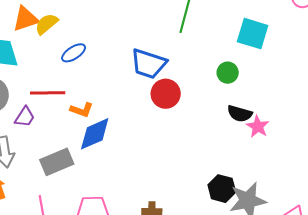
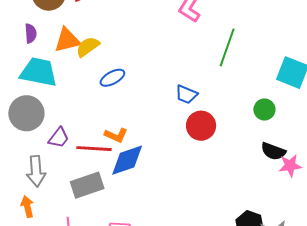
blue trapezoid: (149, 64) -> (186, 94), size x0.6
red line: (48, 93) -> (94, 149), moved
pink star: (258, 127) -> (290, 166), turned 30

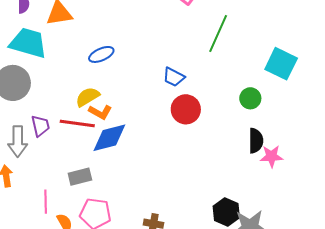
yellow semicircle: (88, 47) -> (88, 97), moved
purple trapezoid: (59, 138) -> (40, 126), moved, turned -55
black semicircle: (273, 151) -> (256, 141), turned -115
gray rectangle: (87, 185) -> (80, 177), moved, size x0.7

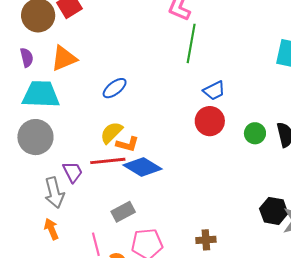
green line: (218, 33) -> (191, 43), moved
blue trapezoid: (174, 77) -> (214, 91), moved, turned -40
green circle: (250, 98) -> (255, 133), moved
blue diamond: (109, 138) -> (142, 167), turned 60

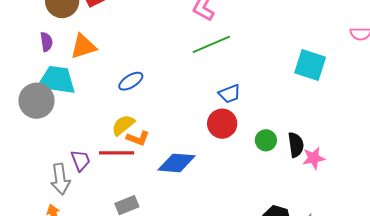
green line: (191, 43) -> (211, 44), turned 51
gray circle: (35, 137) -> (36, 101), moved
blue diamond: (142, 167) -> (177, 163), moved, turned -33

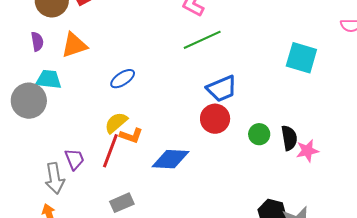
cyan trapezoid: (57, 80) -> (49, 79), size x0.7
blue trapezoid: (230, 94) -> (222, 89), size x1.4
red line: (117, 153) -> (110, 151), turned -68

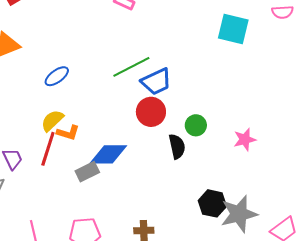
green line: (202, 40) -> (131, 67), moved
cyan square: (301, 58) -> (233, 29), moved
black semicircle: (289, 138) -> (177, 146), moved
gray rectangle: (122, 203) -> (87, 172), moved

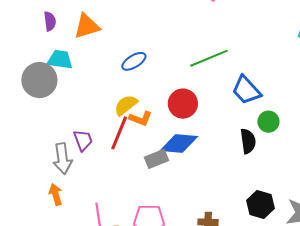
blue trapezoid: (156, 81) -> (246, 90), moved, turned 68
red circle: (151, 112) -> (183, 104), moved
black hexagon: (212, 203) -> (260, 204), moved

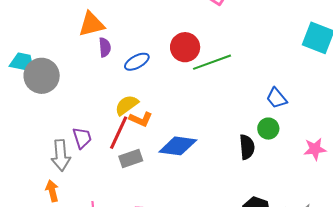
purple semicircle: (50, 21) -> (105, 47), moved
cyan trapezoid: (60, 60) -> (22, 62), moved
blue trapezoid: (246, 90) -> (277, 98), moved, size x0.7
red circle: (183, 104) -> (185, 47), moved
gray rectangle: (157, 159) -> (131, 159), moved

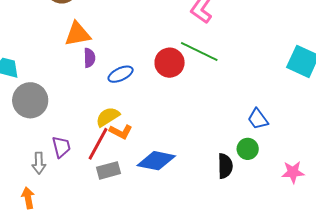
green line: (212, 62) -> (199, 51), moved, turned 42
gray circle: (42, 76) -> (30, 100), moved
gray arrow: (61, 155) -> (39, 163), size x0.7

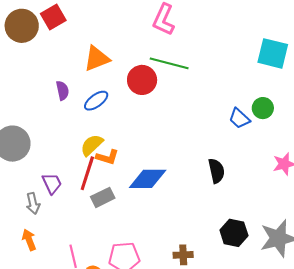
orange triangle: (78, 34) -> (97, 59), moved
green circle: (248, 149) -> (263, 108), moved

